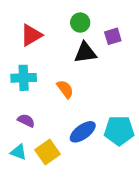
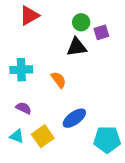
green circle: (80, 23) -> (81, 22), moved
red triangle: (31, 35) -> (29, 16), moved
cyan pentagon: (119, 131) -> (107, 140), moved

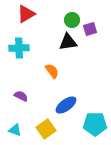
cyan cross: (21, 70) -> (19, 48), moved
cyan triangle: (17, 136) -> (15, 130), moved
yellow square: (43, 136) -> (46, 129), moved

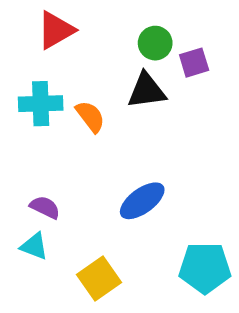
orange semicircle: (52, 71) -> (90, 117), moved
blue ellipse: (66, 105) -> (142, 201), moved
cyan triangle: (15, 130) -> (34, 246), moved

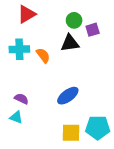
yellow square: (99, 279) -> (71, 133), moved, turned 36

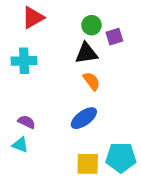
orange semicircle: (43, 55) -> (92, 81), moved

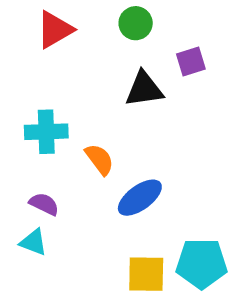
green circle: (92, 25) -> (136, 23), moved
cyan cross: (24, 61) -> (46, 132), moved
orange semicircle: (92, 81) -> (99, 159), moved

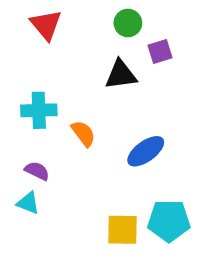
green circle: (136, 23) -> (128, 23), moved
red triangle: (55, 30) -> (46, 25), turned -40
blue ellipse: (140, 198) -> (146, 151), moved

